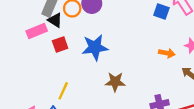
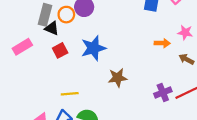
pink rectangle: (37, 31) -> (22, 47), moved
yellow line: (63, 91) -> (70, 94), turned 70

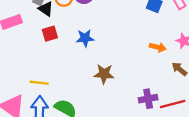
blue star: (93, 48) -> (85, 38), size x0.7
yellow line: (70, 94) -> (39, 83), moved

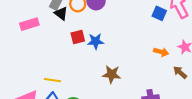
red square: (50, 34) -> (78, 37), moved

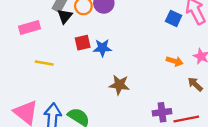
black triangle: (61, 13) -> (65, 16), turned 32
yellow line: (52, 80) -> (44, 63), moved

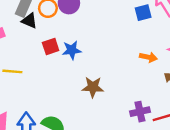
black triangle: (65, 16) -> (29, 21), turned -42
blue square: (174, 18) -> (143, 13), turned -35

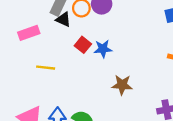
red square: (51, 47) -> (83, 45), turned -35

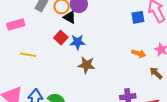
black triangle: (63, 20) -> (70, 17), moved
brown star: (122, 85) -> (86, 65), moved

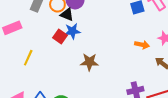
blue star: (77, 42) -> (72, 31), moved
yellow line: (28, 55) -> (28, 58), turned -70

